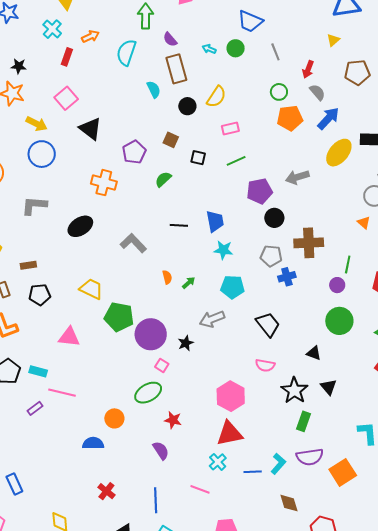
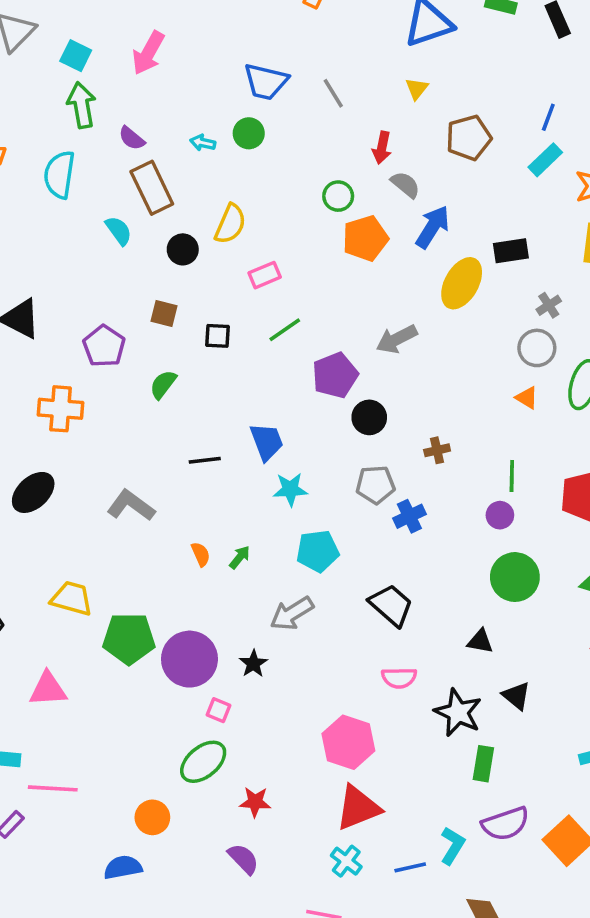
gray line: (275, 52) -> (333, 93), moved
brown cross: (309, 243) -> (437, 450), size x0.5

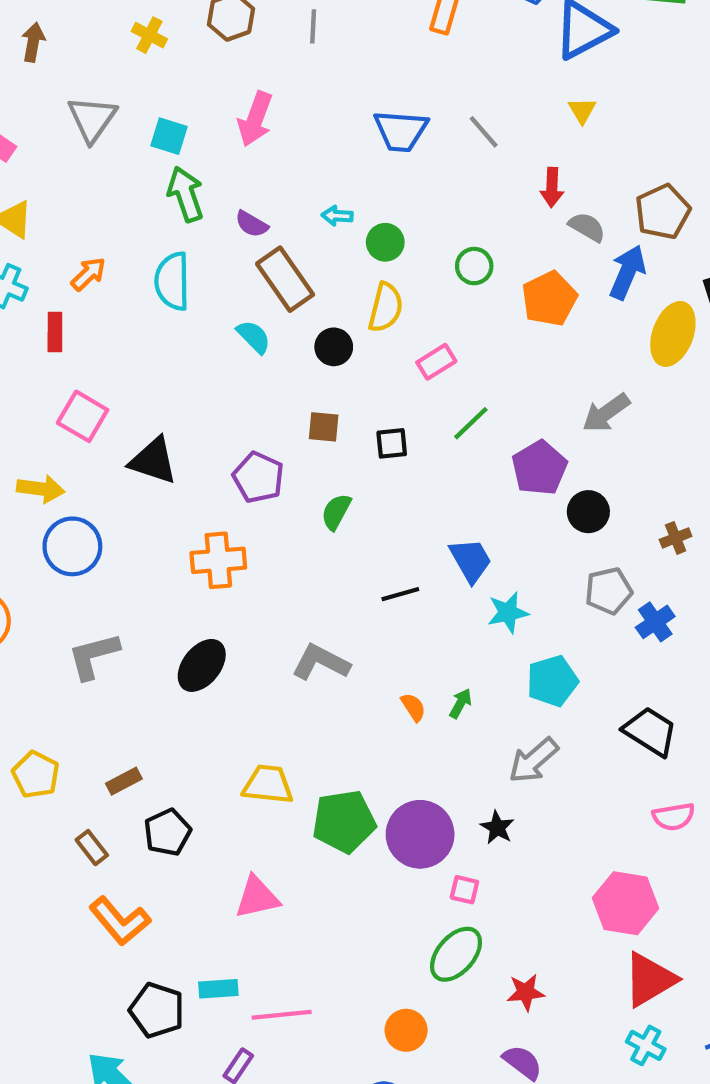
green circle: (249, 133) -> (385, 242), moved
brown pentagon: (469, 138) -> (663, 212), moved
green circle: (338, 196) -> (474, 266), moved

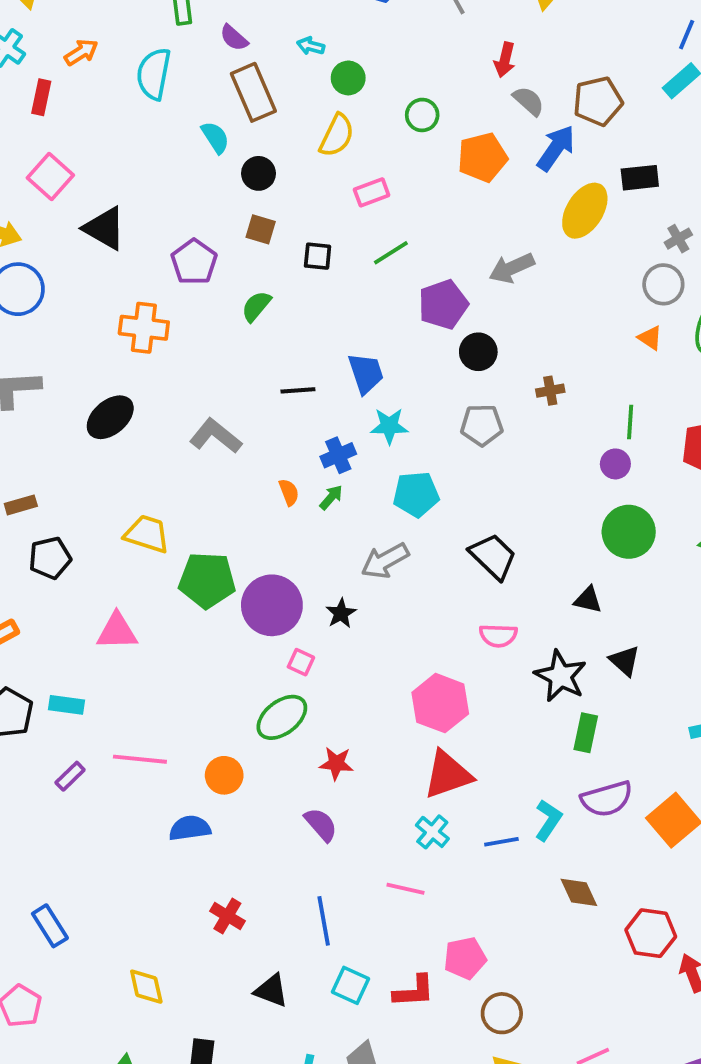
black circle: (334, 347) -> (258, 173), moved
blue cross: (655, 622) -> (338, 455), moved
pink line: (282, 1015) -> (140, 759), moved

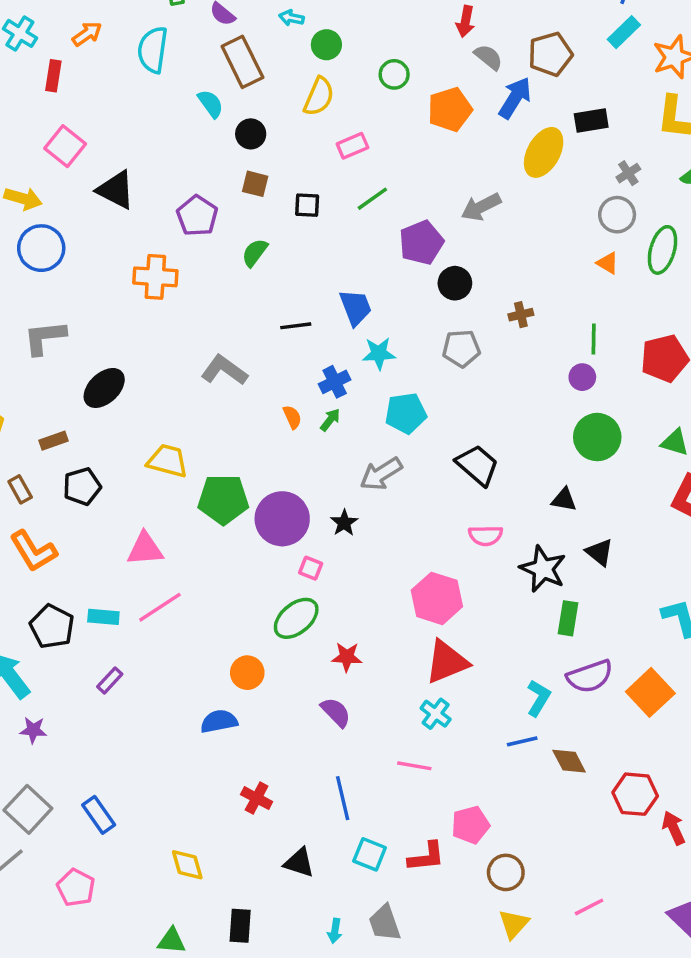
black ellipse: (110, 417) -> (104, 388), moved
pink line: (140, 759) -> (160, 607), moved, turned -36
blue line: (501, 842) -> (522, 741), moved

